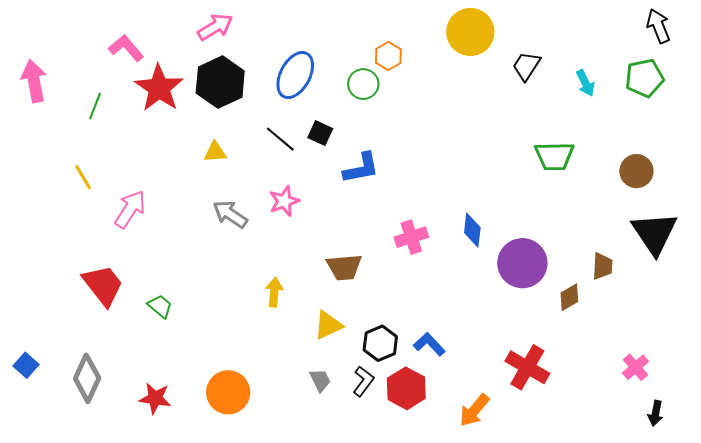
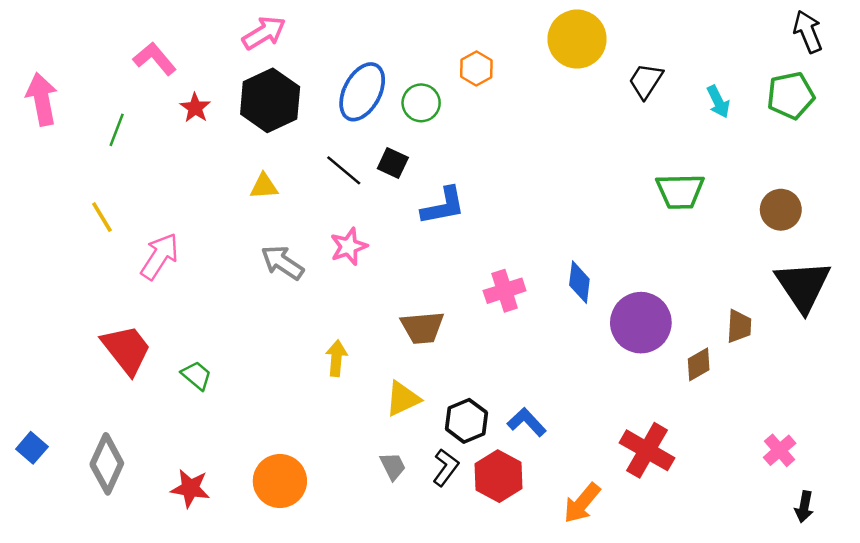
green circle: (363, 84) -> (421, 103), moved
red star: (159, 88) -> (195, 108), size x0.5

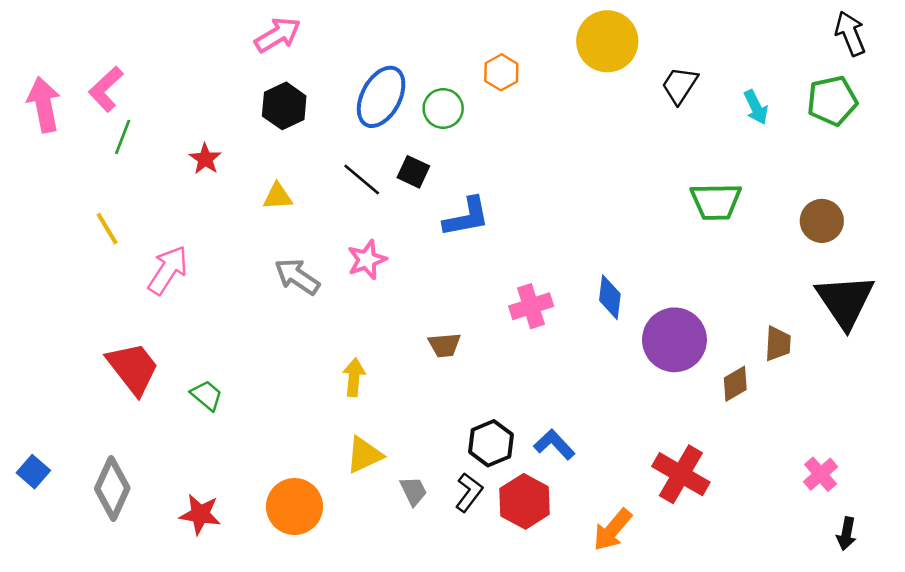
pink L-shape: (155, 59) -> (106, 89), moved, turned -93
black hexagon: (270, 100) -> (284, 106), size x0.7
red star: (195, 108) -> (205, 159), moved
brown trapezoid: (422, 328) -> (444, 345), size x0.7
yellow triangle: (403, 399) -> (364, 455), moved

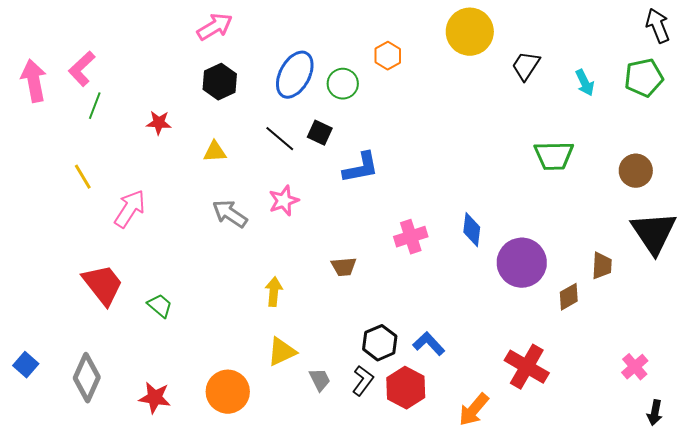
red star: (205, 159) -> (159, 123), turned -30

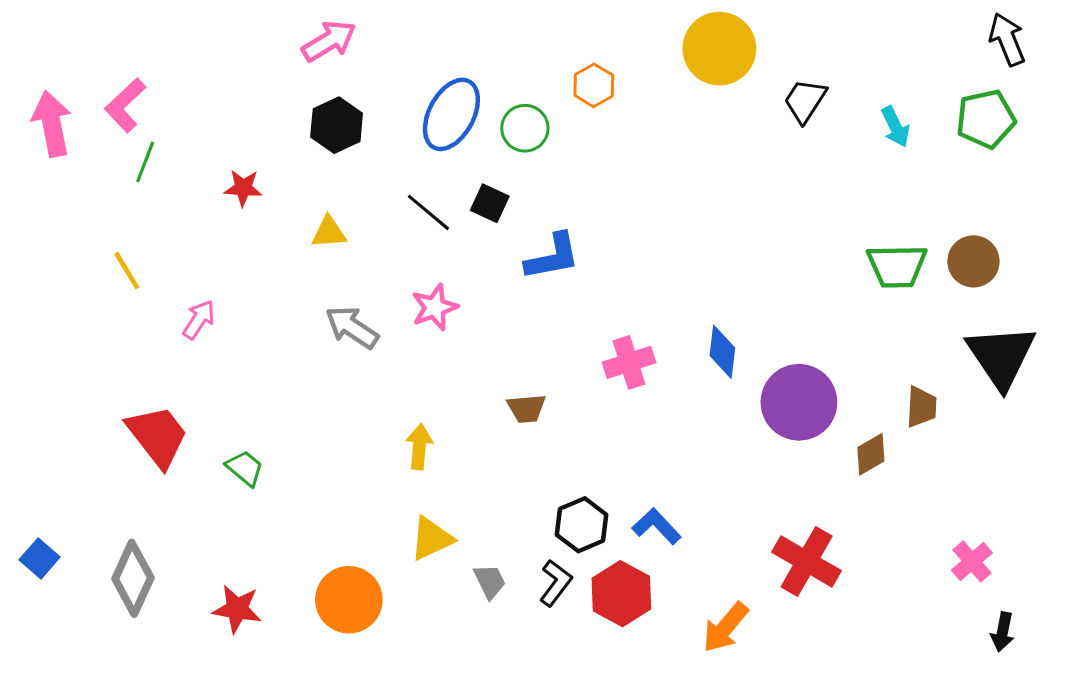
green trapezoid: (554, 156) -> (897, 266), moved
pink arrow: (130, 209) -> (199, 320), size x0.7

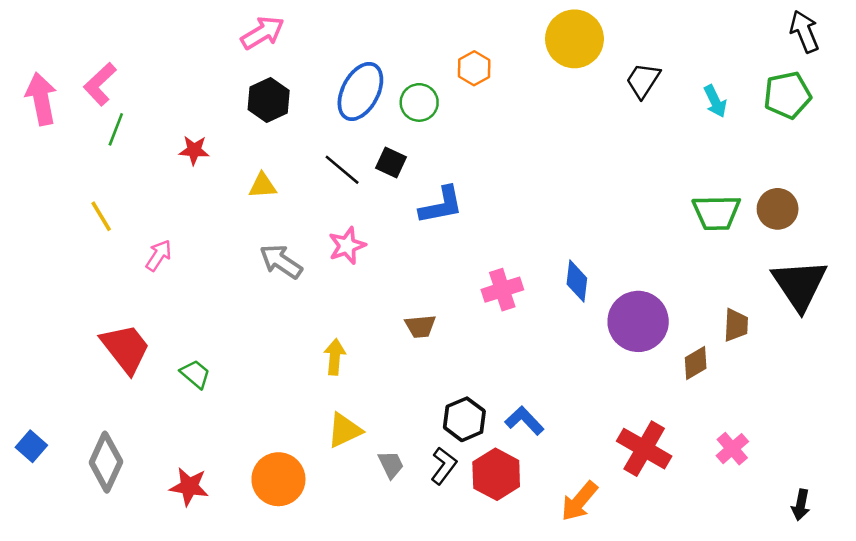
pink cross: (972, 561) -> (732, 449), moved

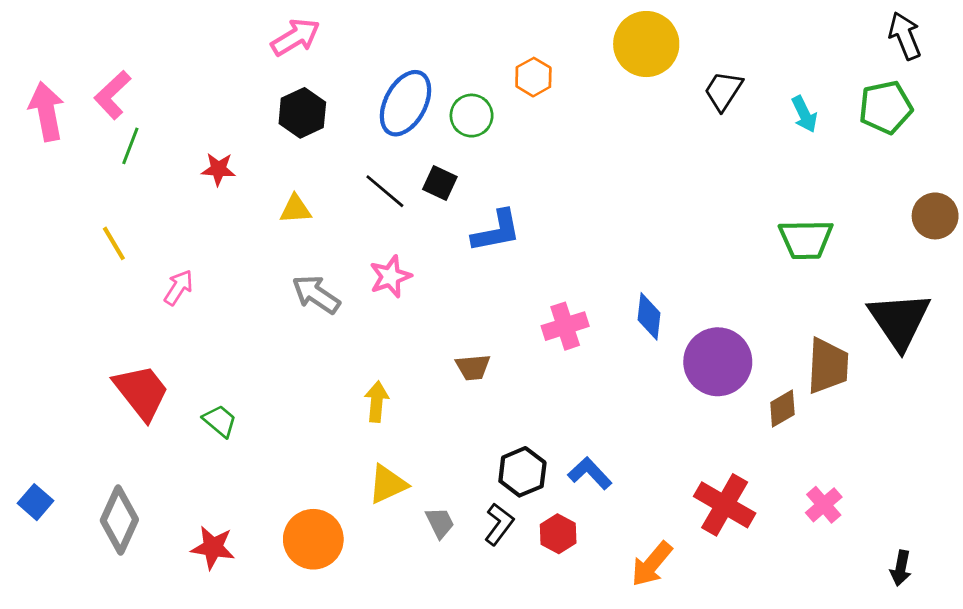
brown circle: (778, 209) -> (935, 216), moved
brown trapezoid: (736, 325) -> (828, 366), size x1.5
red hexagon: (496, 474) -> (558, 534), size x0.7

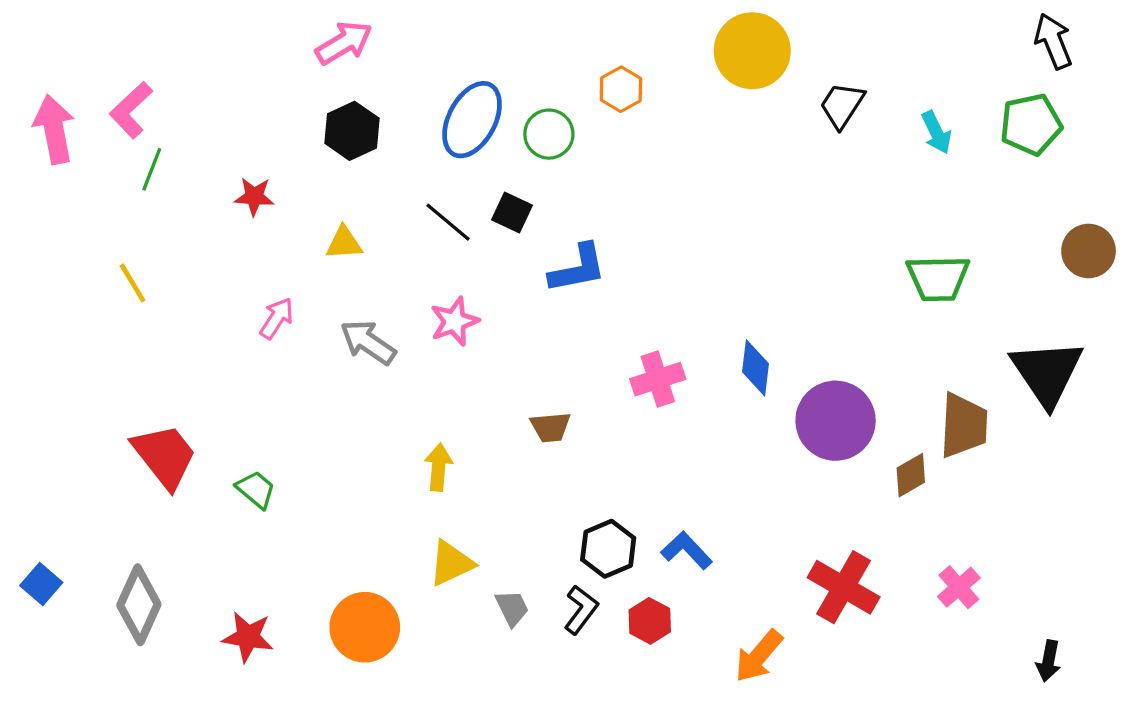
pink arrow: (179, 287) -> (277, 318), moved

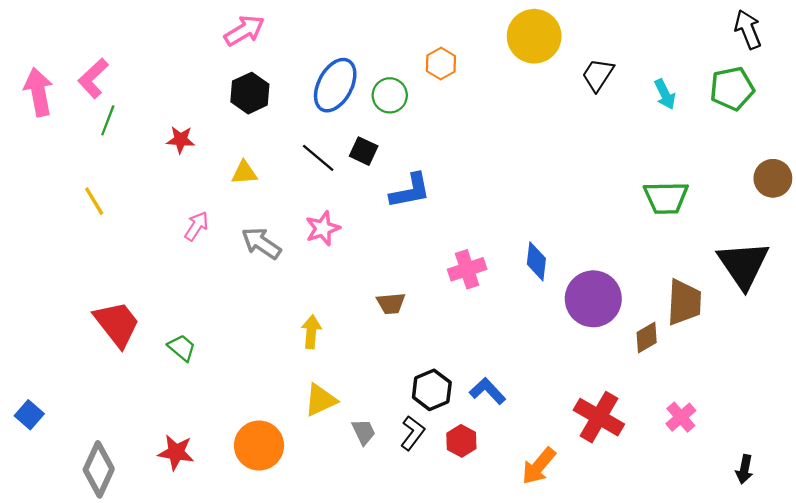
gray diamond: (139, 605) -> (99, 469), moved

